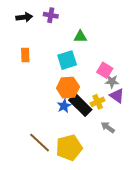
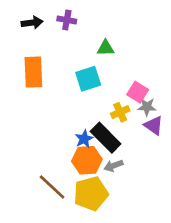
orange rectangle: (25, 55) -> (33, 72), size x1.6
orange hexagon: (68, 88) -> (87, 160), moved
yellow cross: (98, 102) -> (120, 112), moved
gray arrow: (108, 127) -> (114, 166), moved, turned -56

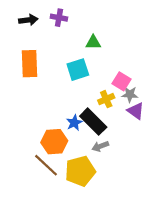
orange hexagon: (87, 160) -> (54, 142), moved

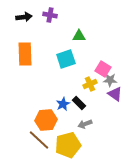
black rectangle: (93, 122) -> (79, 103), size x0.6

